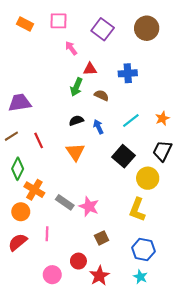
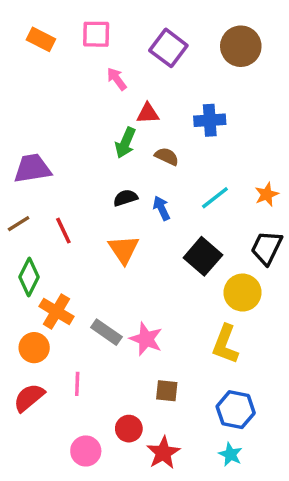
brown square: (102, 238) -> (167, 391), turned 32

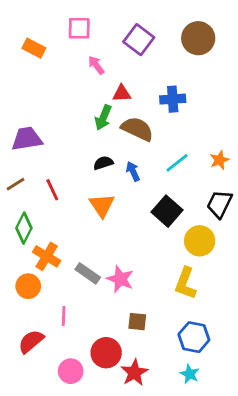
orange rectangle: (41, 39) -> (34, 48), moved
brown semicircle: (167, 156) -> (137, 129), size x1.6
red semicircle: (29, 398) -> (31, 341), moved
red circle: (129, 429) -> (106, 353), size x1.4

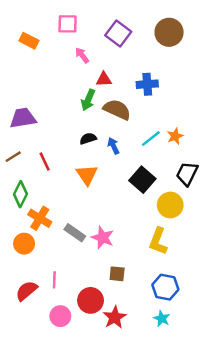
orange star: (219, 160) -> (175, 136), moved
pink line: (64, 316) -> (54, 280), moved

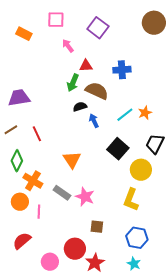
brown circle: (169, 32) -> (154, 23), moved
black semicircle: (88, 139) -> (80, 107), moved
orange triangle: (87, 175) -> (72, 160), moved
pink line: (54, 280) -> (39, 212), moved

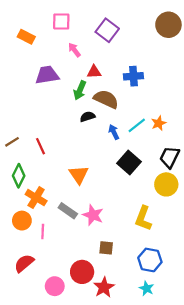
purple trapezoid: (19, 98) -> (47, 75), moved
blue arrow: (94, 121) -> (114, 132), moved
yellow circle: (141, 170) -> (166, 184), moved

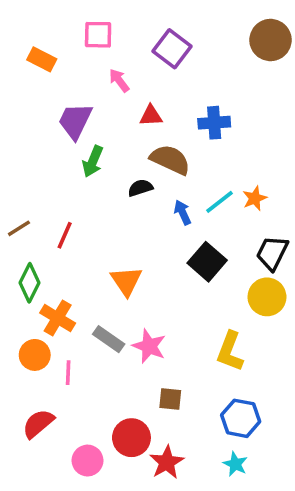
purple trapezoid: (47, 75) -> (75, 121), turned -55
green arrow: (80, 90) -> (93, 161), moved
red line: (40, 146) -> (65, 235), turned 49

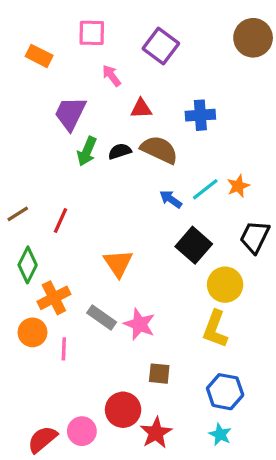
black semicircle: (140, 188) -> (120, 151), moved
blue arrow: (183, 212) -> (171, 199), turned -30
yellow circle: (267, 297) -> (225, 285), moved
orange cross: (58, 318) -> (54, 298), turned 32
red semicircle: (38, 424) -> (42, 439), moved

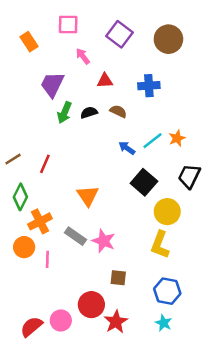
brown circle: (253, 38) -> (168, 39), moved
orange rectangle: (39, 56) -> (29, 42), turned 30
brown semicircle: (159, 150) -> (118, 111), size x0.6

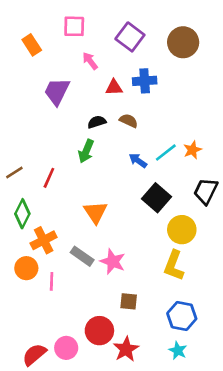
blue cross: (149, 86) -> (145, 81), moved
green arrow: (64, 113) -> (86, 151), moved

